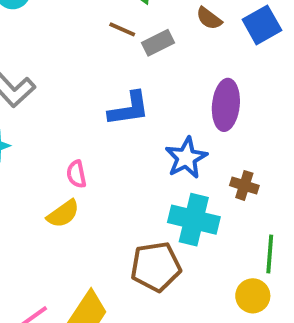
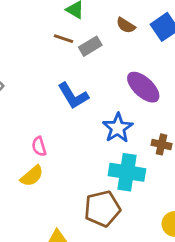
purple ellipse: (226, 105) -> (143, 87), turned -48
blue L-shape: (129, 109) -> (73, 96), turned 72

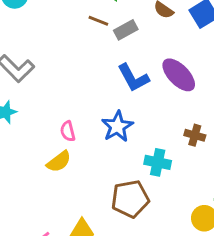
blue L-shape: (73, 96) -> (133, 78), moved
blue star: (118, 128) -> (117, 126), moved
cyan cross: (127, 172) -> (158, 162), size x0.7

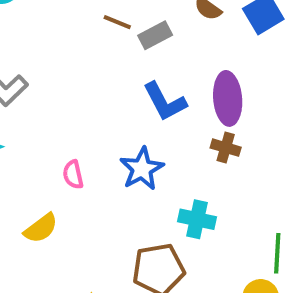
purple ellipse: (179, 75) -> (228, 98), turned 39
brown cross: (195, 135) -> (226, 148), moved
yellow semicircle: (59, 162) -> (41, 228), moved

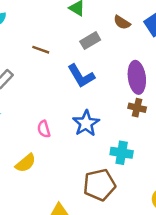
brown line: (117, 22) -> (41, 50), moved
blue L-shape: (165, 102) -> (81, 76), moved

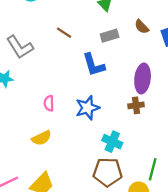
brown cross: (137, 108) -> (136, 105), turned -35
yellow semicircle: (26, 163) -> (41, 138), moved
brown pentagon: (99, 185) -> (108, 172), moved

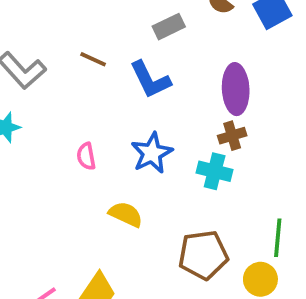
brown line: (64, 33) -> (93, 59), moved
yellow semicircle: (41, 138) -> (126, 214), moved, turned -120
cyan cross: (112, 142) -> (215, 171), moved

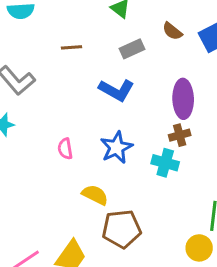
brown line: (93, 59) -> (72, 47), moved, turned -30
blue L-shape: (150, 80) -> (116, 90), turned -36
brown pentagon: (203, 255) -> (122, 229), moved

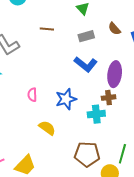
blue L-shape: (116, 90) -> (86, 64), moved
cyan cross: (165, 163) -> (96, 114), turned -30
brown pentagon: (122, 229) -> (87, 154), moved

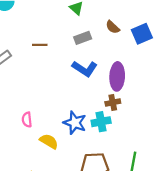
brown line: (47, 29) -> (40, 45), moved
pink semicircle: (32, 95) -> (27, 120), moved
blue star: (66, 99) -> (75, 123), moved, turned -30

